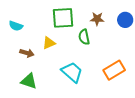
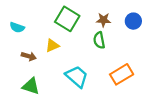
green square: (63, 18) -> (67, 19), turned 35
green semicircle: (84, 37) -> (99, 40), moved

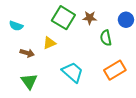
brown star: (103, 20) -> (90, 18), moved
green semicircle: (99, 40) -> (106, 38), moved
green triangle: (31, 86) -> (29, 81), turned 36

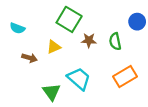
brown star: (90, 18) -> (89, 40), moved
green triangle: (29, 81) -> (51, 92), moved

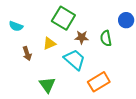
brown arrow: (30, 58) -> (27, 54), turned 56
orange rectangle: (125, 77) -> (99, 82), moved
cyan trapezoid: (79, 79) -> (75, 60), moved

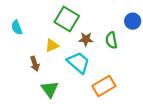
cyan semicircle: (16, 26) -> (17, 28), turned 48
brown arrow: (27, 54) -> (35, 64), moved

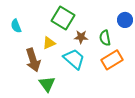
brown arrow: (35, 64) -> (33, 60), size x1.6
orange rectangle: (104, 86) -> (112, 60), moved

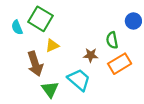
green square: (63, 18) -> (40, 19), moved
brown star: (81, 37) -> (91, 55), moved
cyan trapezoid: (74, 59) -> (79, 80), moved

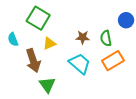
cyan semicircle: (17, 27) -> (13, 39), moved
brown star: (91, 55) -> (83, 37), moved
cyan trapezoid: (79, 80) -> (80, 64), moved

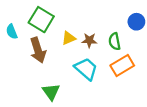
cyan semicircle: (13, 39) -> (12, 32), moved
yellow triangle: (49, 43) -> (69, 38), moved
brown arrow: (33, 61) -> (38, 50), moved

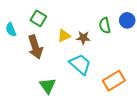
green square: (41, 20) -> (38, 18), size x0.7
green semicircle: (115, 41) -> (105, 25), moved
orange rectangle: (122, 66) -> (114, 81), moved

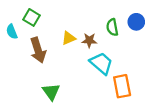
green square: (38, 18) -> (31, 17), moved
cyan trapezoid: (80, 64) -> (101, 63), moved
orange rectangle: (114, 81) -> (122, 86), turned -70

